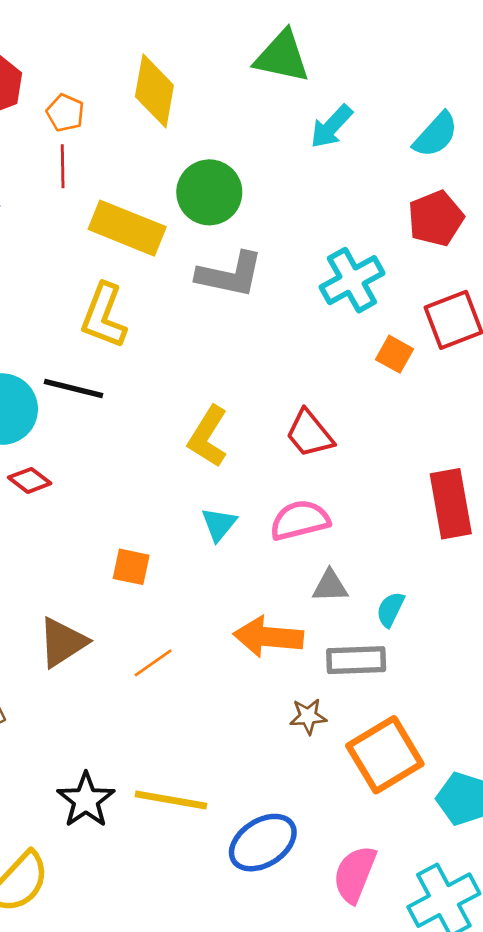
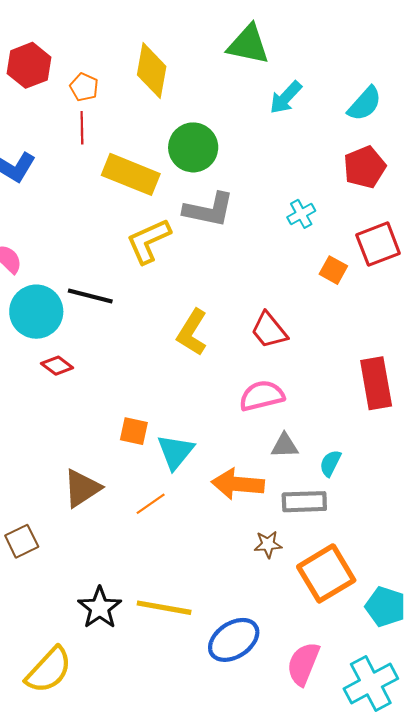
cyan cross: (352, 280) -> (301, 214), size x0.6
yellow L-shape: (104, 316) -> (148, 241), moved, turned 45
cyan triangle: (219, 524) -> (175, 452), moved, size x1.4

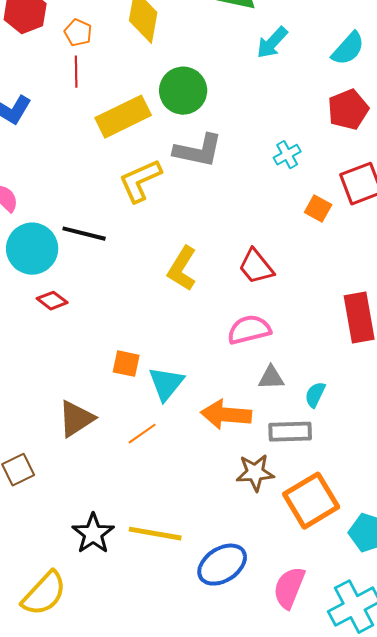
yellow rectangle: (131, 174) -> (123, 117), turned -48
brown star: (268, 544) -> (255, 473), size x1.4

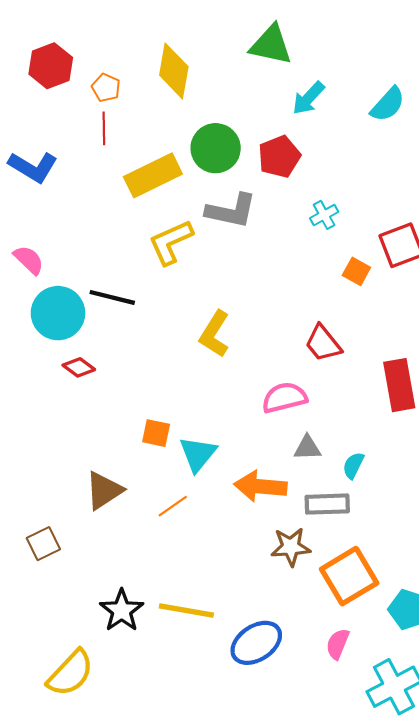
red pentagon: (348, 110) -> (279, 157), moved
red trapezoid: (256, 267) -> (323, 343), moved
pink semicircle: (289, 588) -> (338, 644), moved, size x0.7

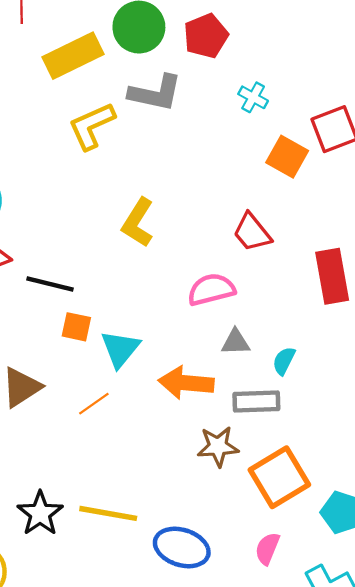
cyan cross: (324, 215) -> (253, 97), turned -32
orange square: (356, 271) -> (287, 157), size x1.4
black line: (112, 297) -> (50, 284), moved
blue ellipse: (256, 643) -> (182, 547), turned 51

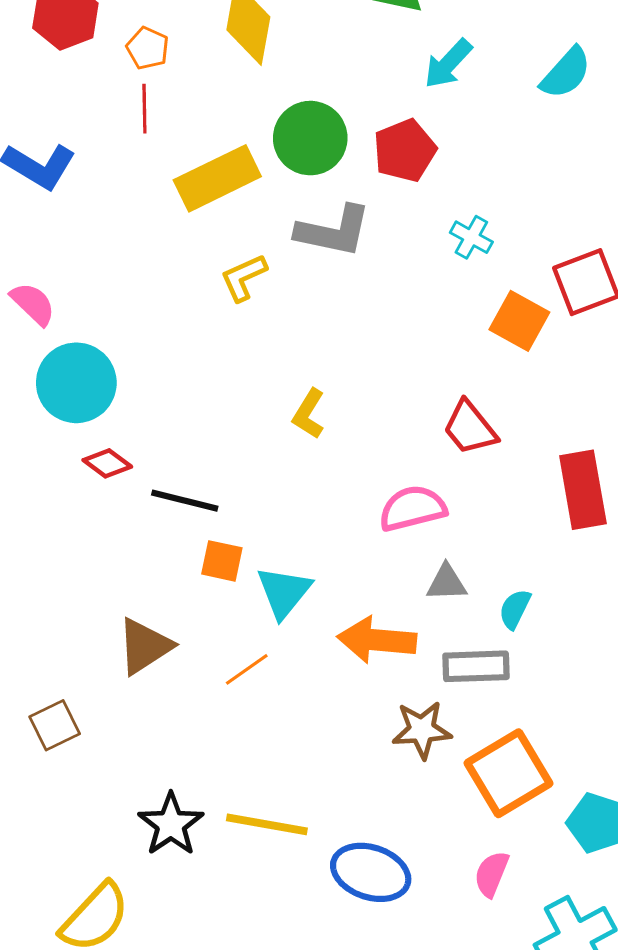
yellow L-shape: (92, 126) -> (244, 277), size x0.7
yellow L-shape: (138, 222) -> (309, 414), size x0.7

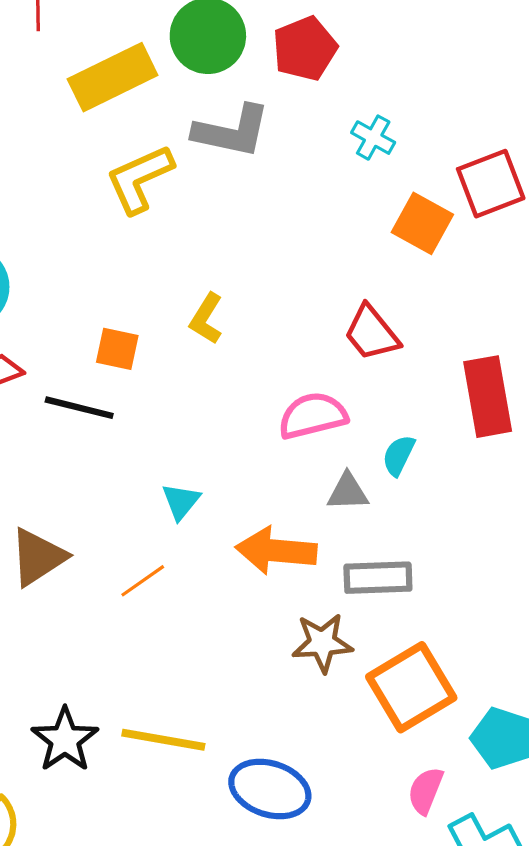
yellow L-shape: (244, 277) -> (140, 179), size x1.4
orange square: (222, 561) -> (117, 349), moved
cyan triangle: (284, 592) -> (181, 501), size x0.7
cyan semicircle: (515, 609) -> (399, 455), moved
pink semicircle: (491, 874) -> (426, 791), moved

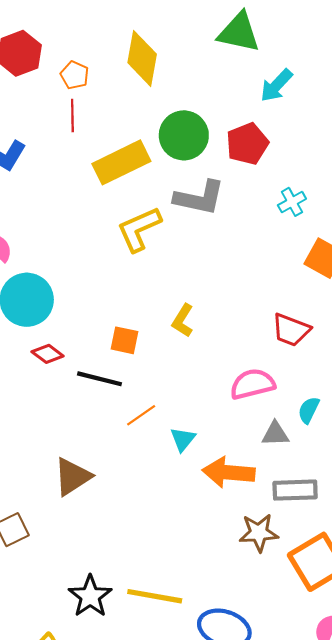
cyan cross: (373, 138) -> (292, 202), turned 32
red trapezoid: (372, 333) -> (291, 330), turned -30
cyan triangle: (181, 501) -> (183, 439), moved
orange line: (143, 581) -> (141, 415), moved

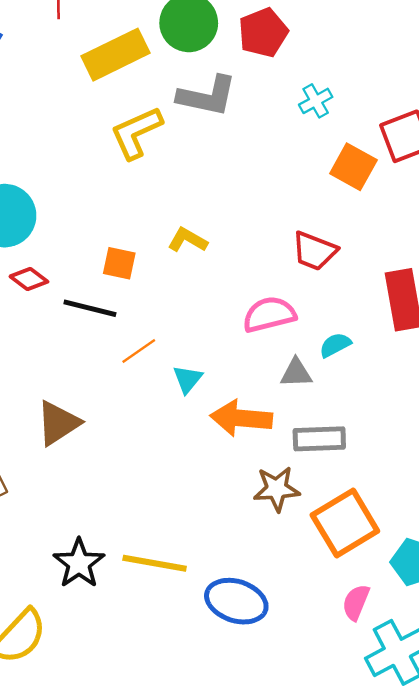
yellow L-shape: (183, 321) -> (188, 240), turned 88
cyan semicircle: (309, 410) -> (335, 345), turned 36

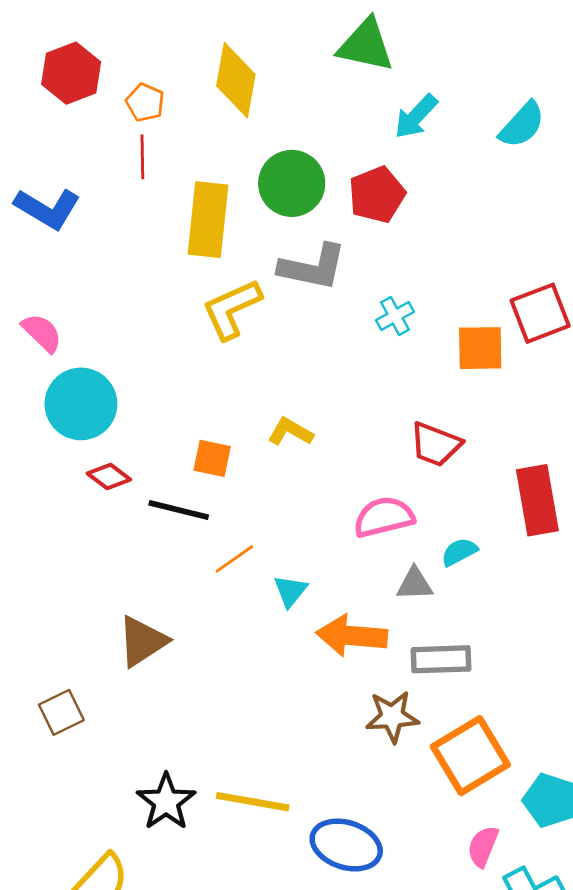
yellow rectangle: (116, 55) -> (208, 220), turned -58
cyan cross: (316, 101) -> (395, 316), moved
orange square: (353, 167) -> (480, 348), turned -30

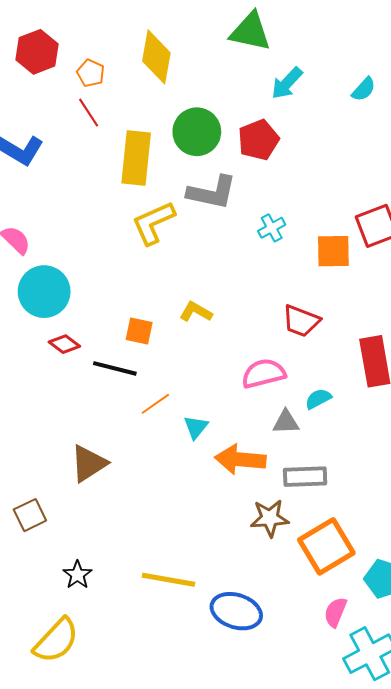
cyan semicircle: (522, 125) -> (364, 89), size x0.7
red line: (142, 157) -> (89, 113), turned -32
black star: (166, 802) -> (77, 575), moved, size x0.7

